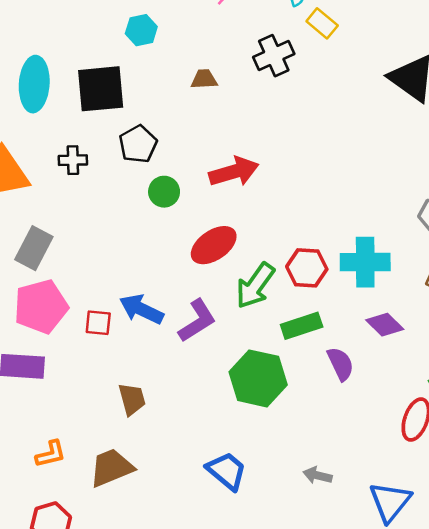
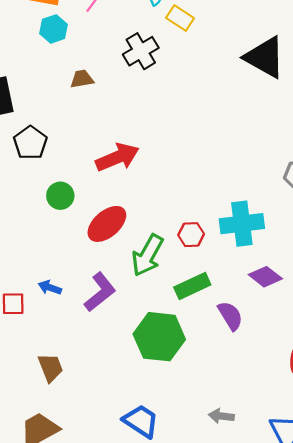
cyan hexagon: (141, 30) -> (53, 29), moved
green circle: (164, 192) -> (60, 196), moved
red hexagon: (307, 268) -> (191, 235), size x0.7
blue arrow: (141, 309) -> (50, 288), size x0.6

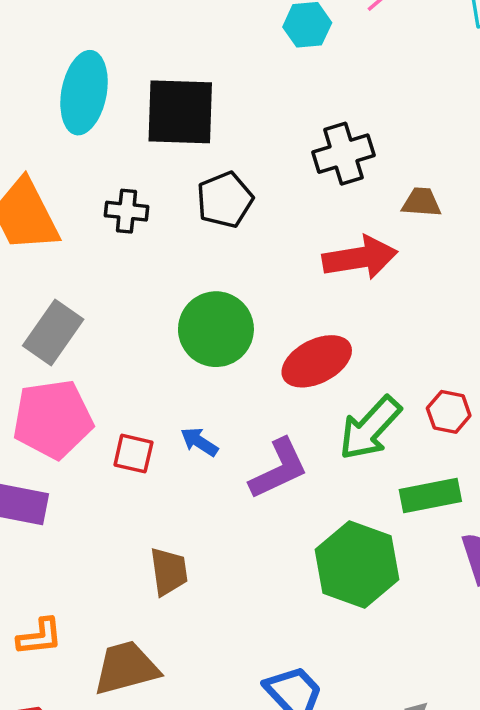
black cross: (141, 51) -> (343, 154), moved
brown trapezoid: (82, 79) -> (421, 202), moved
green circle: (60, 196) -> (216, 329), moved, size x1.6

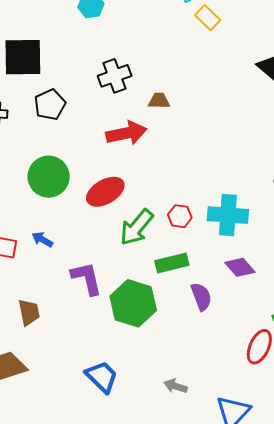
purple L-shape: (279, 469) -> (87, 278), moved, turned -75

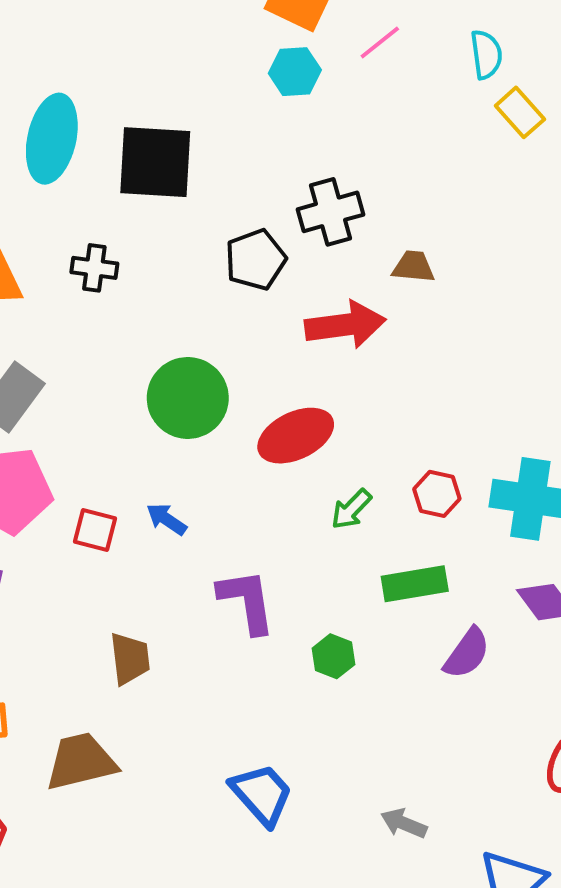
black pentagon: (50, 105) -> (256, 260), moved
green arrow: (137, 227) -> (351, 509), size x0.6
purple semicircle: (201, 297) -> (467, 653), turned 52
green hexagon: (133, 303) -> (334, 656), size x0.5

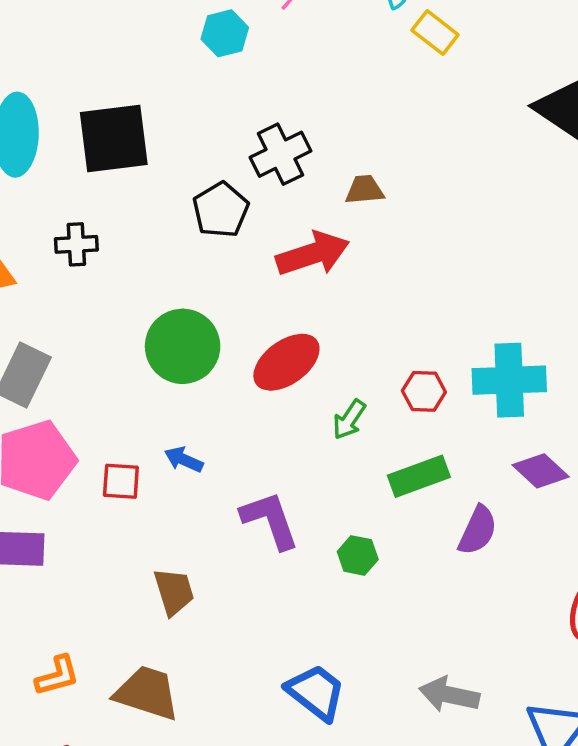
brown trapezoid: (81, 762) -> (147, 693), turned 42
gray arrow: (404, 823) -> (449, 695), size x1.4

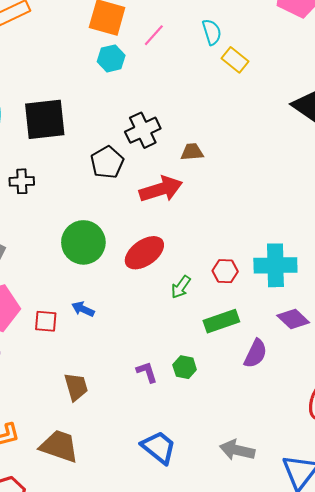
purple L-shape: (270, 520) -> (147, 372), moved, size x0.6

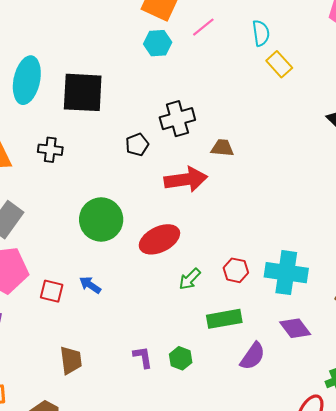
black pentagon: (107, 162) -> (137, 145), size x0.7

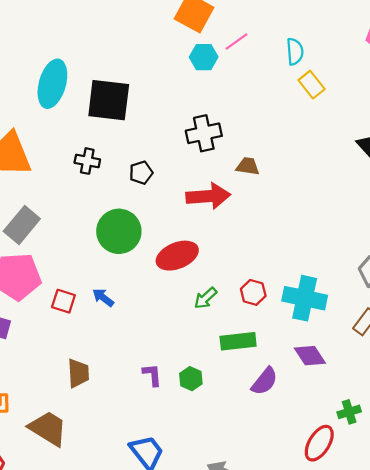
cyan hexagon: (158, 43) -> (204, 57), moved
black pentagon: (137, 145) -> (141, 173), moved
black cross: (50, 150) -> (87, 161), moved

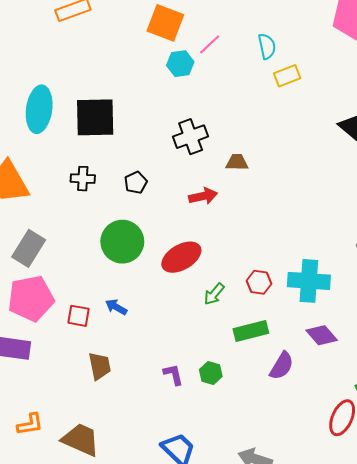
yellow rectangle: (312, 85) -> (287, 76), turned -65
red arrow: (208, 196) -> (203, 196), size x0.7
brown trapezoid: (78, 373) -> (100, 366), moved

